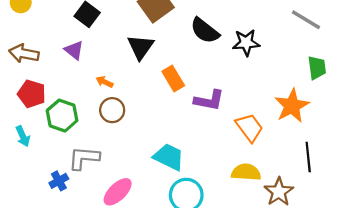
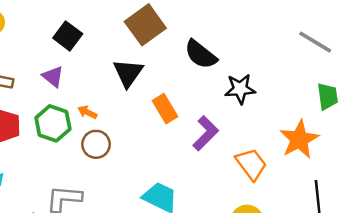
black star: (246, 43) -> (240, 89), moved
purple L-shape: (209, 100) -> (206, 133), turned -56
green hexagon: (62, 116) -> (53, 123), moved

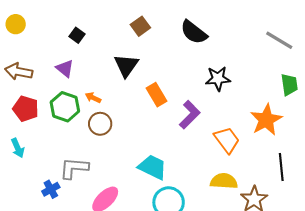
brown square: (145, 25) -> (140, 26), size x0.6
black square: (68, 36) -> (77, 35), size x0.7
black semicircle: (201, 54) -> (194, 32), moved

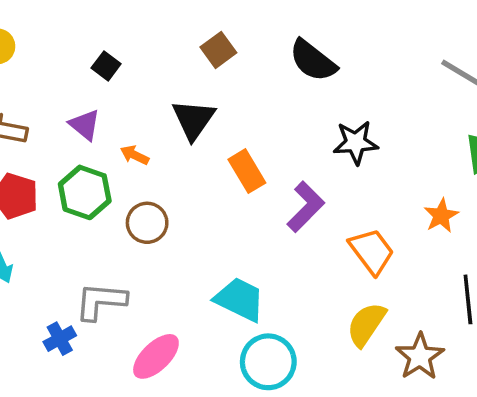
orange arrow: (93, 98) -> (135, 155), moved
orange star: (266, 120) -> (441, 216), size x0.6
yellow semicircle: (224, 181) -> (366, 324), turned -60

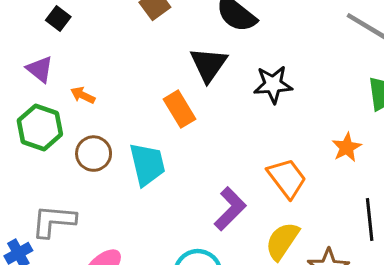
black triangle: (193, 119) -> (209, 65), moved
purple L-shape: (306, 207) -> (230, 209), moved
cyan trapezoid: (240, 299) -> (147, 164), moved, turned 51

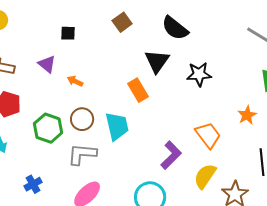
black square: (58, 19) -> (68, 33), moved, turned -35
green hexagon: (40, 127) -> (48, 128), moved
gray L-shape: (54, 221) -> (82, 154), moved

